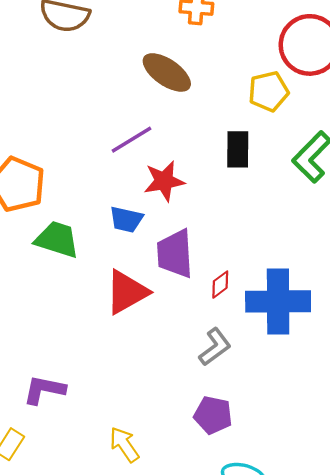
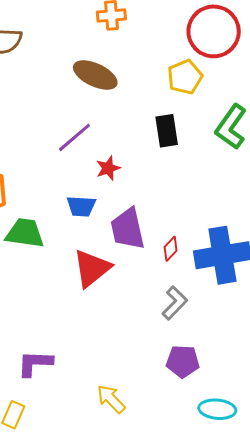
red star: (164, 181) -> (108, 168), size x0.7

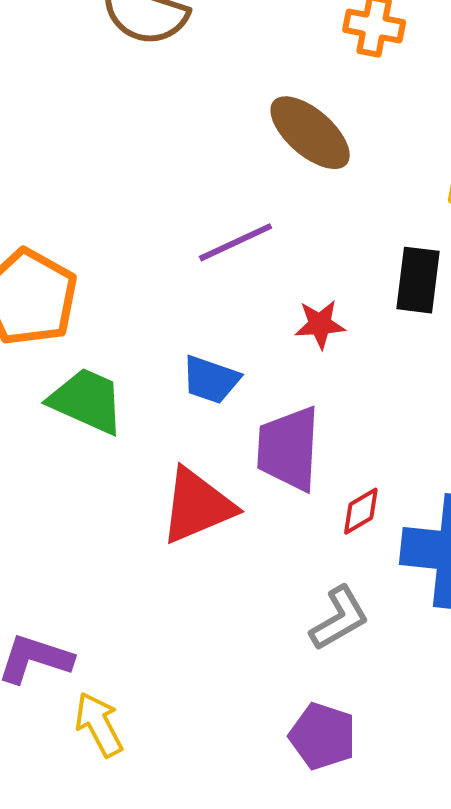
red star: (108, 168) -> (320, 324), moved
yellow arrow: (111, 399) -> (99, 724), moved

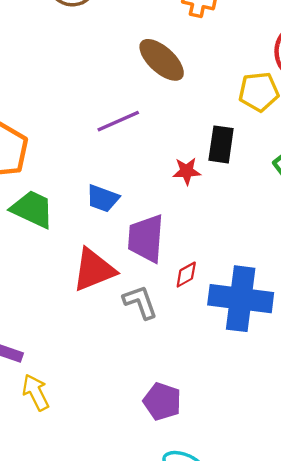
red star: (320, 324) -> (187, 171), moved
gray L-shape: (339, 618) -> (140, 302), moved, turned -81

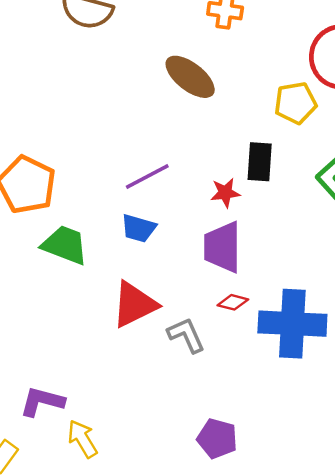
purple line: (118, 121) -> (147, 176), moved
purple trapezoid: (146, 238) -> (222, 247), moved
red diamond: (186, 275) -> (233, 302), turned 48

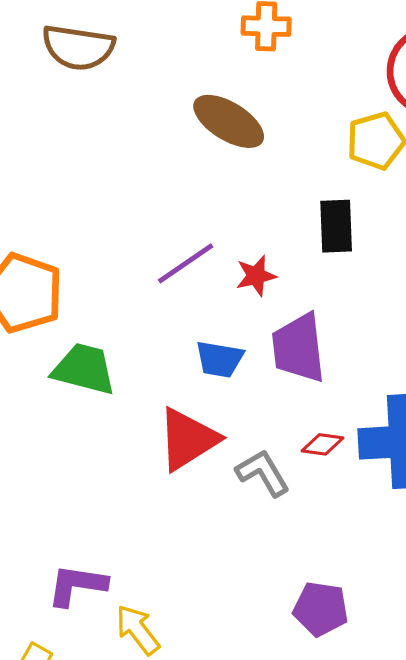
red star: (225, 193) -> (256, 276), moved
blue trapezoid: (138, 228) -> (220, 359), moved
red diamond: (233, 302) -> (323, 444), moved

